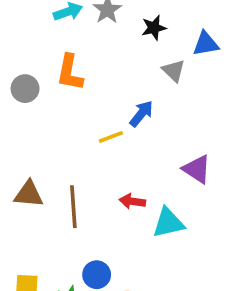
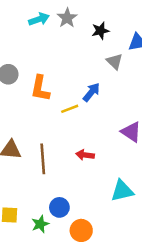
orange L-shape: (70, 72) -> (40, 88), moved
cyan triangle: (168, 223) -> (122, 191), moved

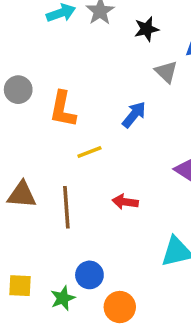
yellow line: (70, 109) -> (89, 152), moved

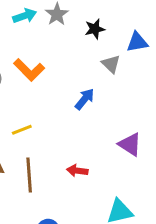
orange L-shape: (63, 109) -> (29, 70), moved, turned -56
yellow line: (89, 152) -> (22, 130), moved

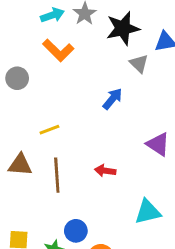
black star: (95, 29) -> (123, 28), size x1.6
orange L-shape: (29, 70) -> (58, 50), moved

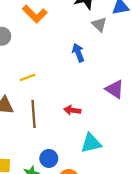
blue arrow: (113, 99) -> (78, 53), turned -60
cyan triangle: (148, 212) -> (91, 143), moved

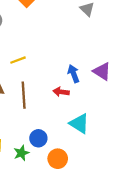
blue arrow: (78, 53) -> (74, 74), moved
cyan triangle: (91, 143) -> (79, 124), turned 45

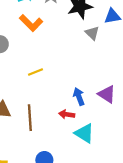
yellow line: (18, 60) -> (35, 72), moved
cyan triangle: (79, 124) -> (84, 133), moved

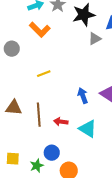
gray triangle: (92, 33) -> (95, 39), turned 48
red arrow: (67, 114) -> (61, 122), moved

